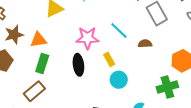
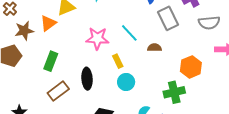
orange triangle: (38, 40) -> (48, 23), moved, turned -30
black ellipse: (78, 65) -> (87, 79), moved
brown rectangle: (34, 91) -> (58, 91), moved

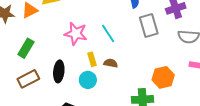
brown semicircle: (155, 48) -> (111, 63), moved
cyan circle: (126, 82) -> (88, 80), moved

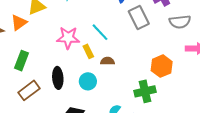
yellow rectangle: (92, 59) -> (88, 51), moved

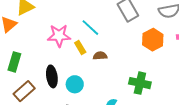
orange hexagon: (162, 66) -> (153, 40), moved
cyan circle: (88, 81) -> (75, 84), moved
green cross: (145, 91) -> (140, 83), turned 30

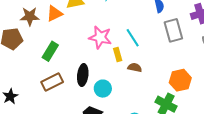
orange hexagon: (153, 40) -> (180, 80), moved

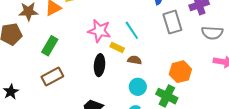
yellow rectangle: (118, 54) -> (117, 47), turned -48
black ellipse: (83, 75) -> (100, 65), moved
cyan circle: (103, 89) -> (138, 87), moved

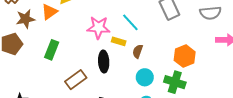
brown semicircle: (135, 60) -> (138, 51), turned -72
brown rectangle: (52, 76) -> (76, 80), moved

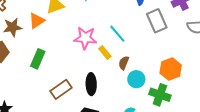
yellow rectangle: (119, 41) -> (105, 52), turned 32
black ellipse: (104, 61) -> (91, 84), moved
cyan circle: (145, 77) -> (136, 79), moved

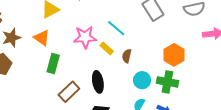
orange triangle: (37, 21) -> (42, 38), moved, turned -42
green rectangle: (38, 59) -> (53, 64), moved
cyan circle: (136, 79) -> (142, 80), moved

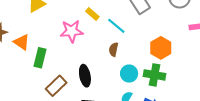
cyan line: (116, 28) -> (116, 26), moved
orange triangle: (42, 38) -> (22, 42), moved
yellow rectangle: (107, 48) -> (92, 14), moved

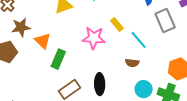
brown semicircle: (114, 49) -> (132, 63), turned -104

